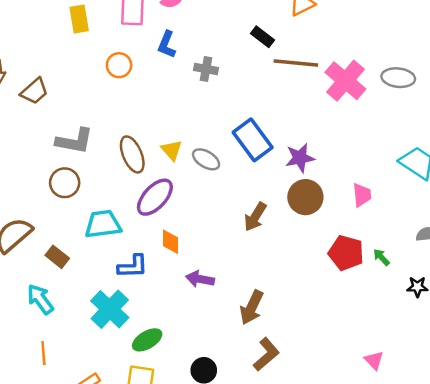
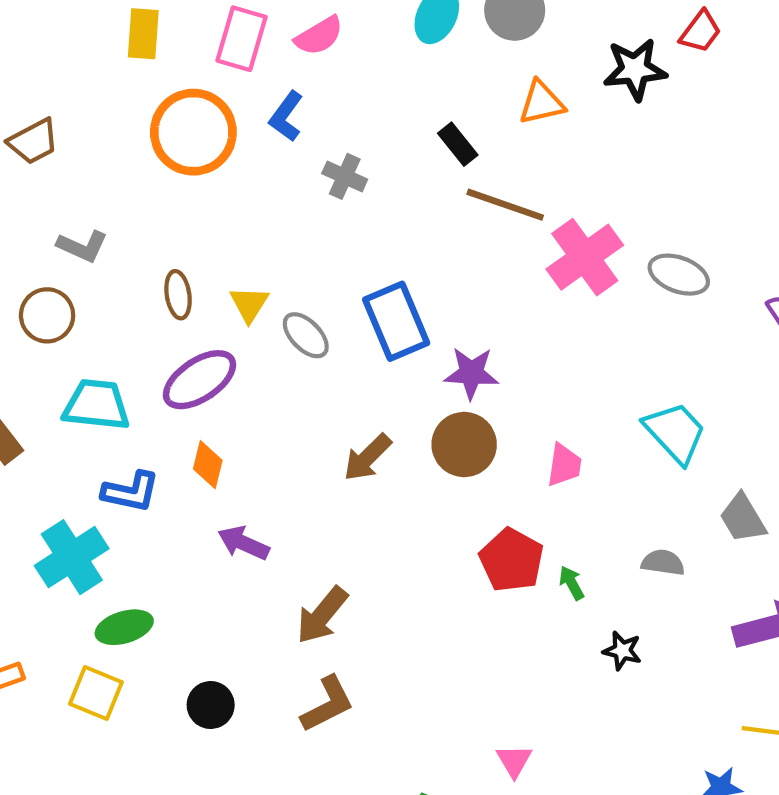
orange circle: (119, 65) -> (193, 132), size x1.8
gray L-shape: (75, 141) -> (82, 246), size x0.7
brown ellipse: (132, 154) -> (178, 295), size x0.7

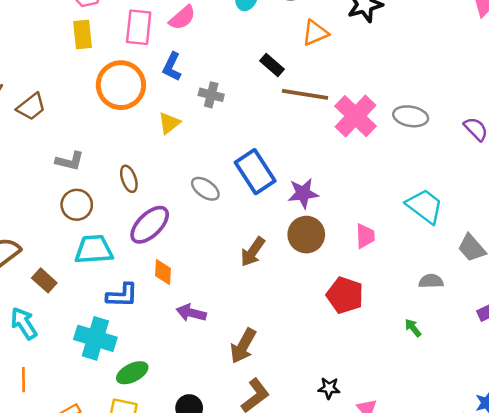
yellow triangle: (249, 304) -> (169, 123), moved, turned 30
brown circle: (47, 315) -> (77, 205), moved
cyan cross: (72, 557) -> (95, 338), turned -30
green arrow: (572, 583) -> (413, 328), moved
black star: (622, 651) -> (329, 388), moved

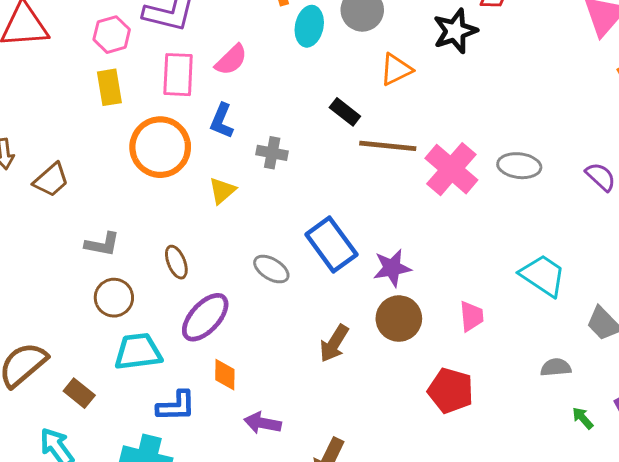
green arrow: (413, 328) -> (583, 418), moved

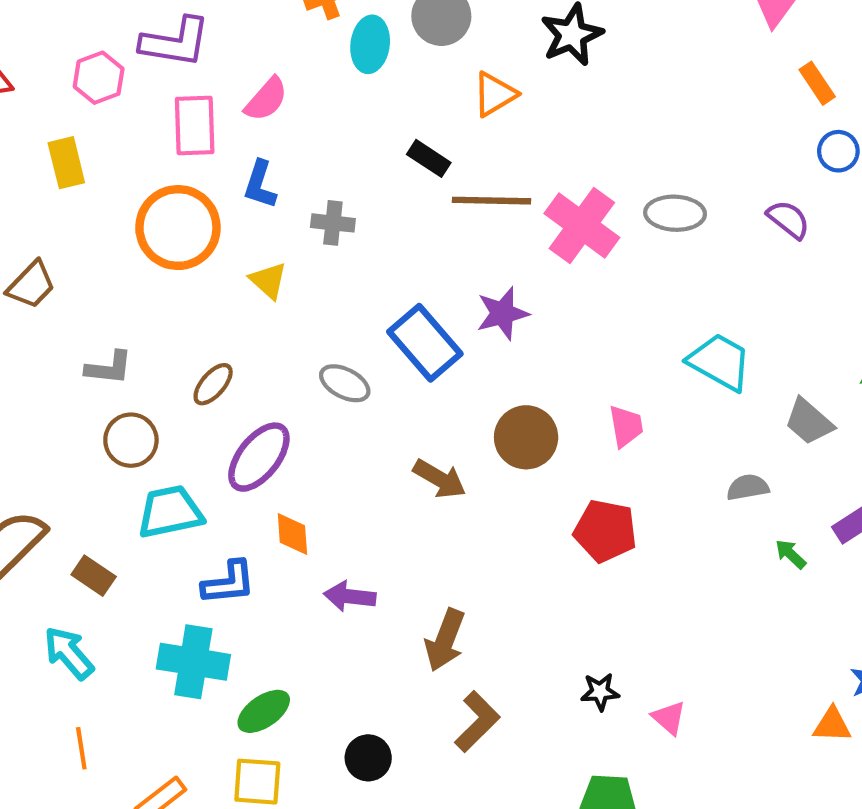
yellow rectangle: (109, 87) -> (66, 163), moved
yellow triangle: (222, 191) -> (268, 281), turned -32
brown ellipse: (176, 262) -> (213, 384), turned 68
purple star: (392, 268) -> (503, 313), moved
brown arrow: (334, 343) -> (440, 479), turned -87

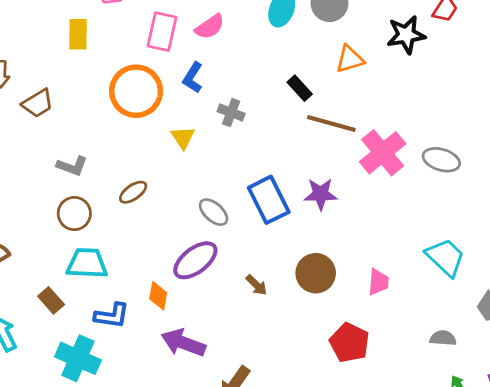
purple ellipse: (259, 457) -> (195, 260), moved
brown arrow: (440, 479) -> (256, 285), size x0.7
brown rectangle: (94, 576) -> (51, 300), moved
purple arrow: (350, 596) -> (183, 343), size x1.4

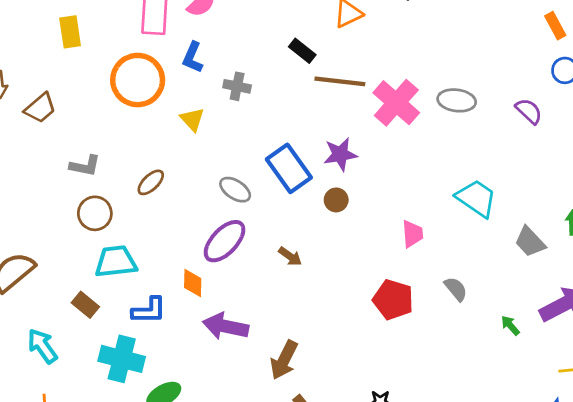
brown circle: (316, 273) -> (336, 200), moved, size x0.6
gray semicircle: (443, 338) -> (456, 289), moved, turned 55

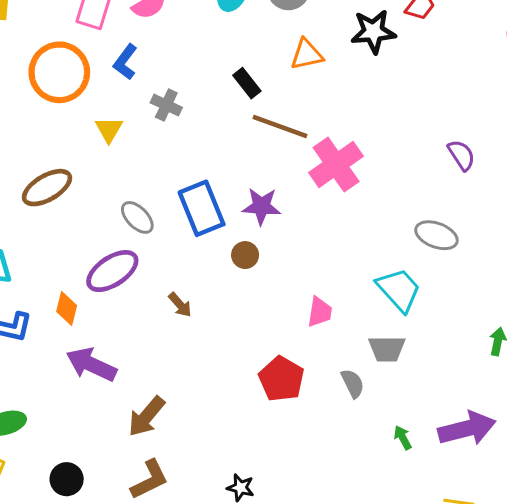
gray ellipse: (457, 100) -> (436, 235), moved
purple semicircle: (529, 111) -> (461, 155), moved
brown ellipse: (151, 182) -> (47, 188), size x1.5
gray trapezoid: (530, 242) -> (387, 349), moved, turned -60

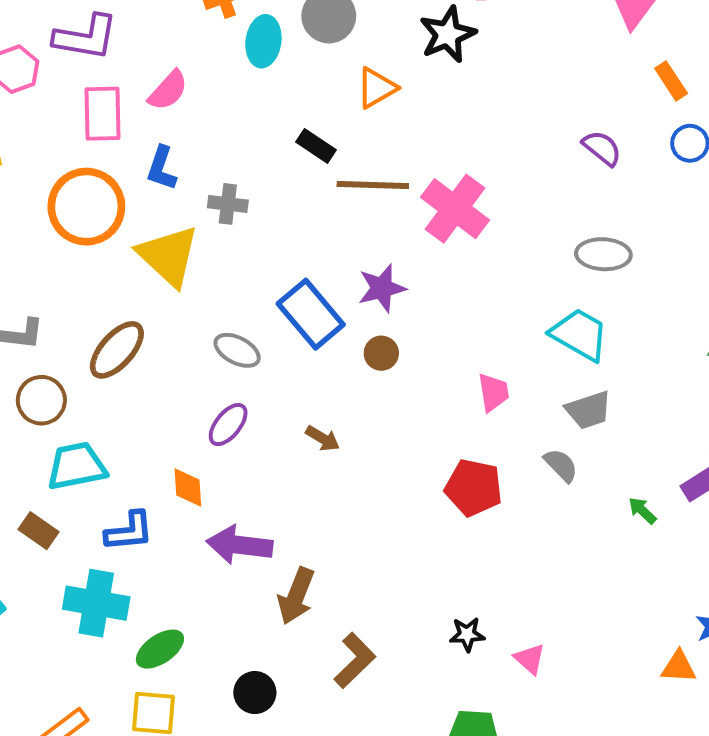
yellow triangle: (109, 129) -> (168, 256), size x1.8
purple ellipse: (112, 271) -> (228, 425), size x0.7
brown arrow: (146, 416) -> (296, 596), moved

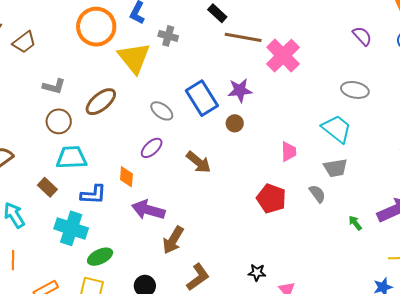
brown arrow: (323, 438) -> (199, 162), size x1.5

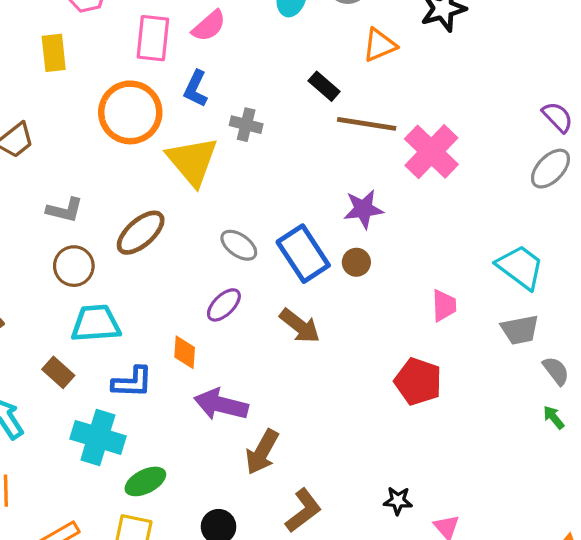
gray ellipse: (355, 90) -> (550, 169), moved, turned -56
blue rectangle: (202, 98) -> (303, 254), moved
gray semicircle: (317, 194) -> (556, 371), moved

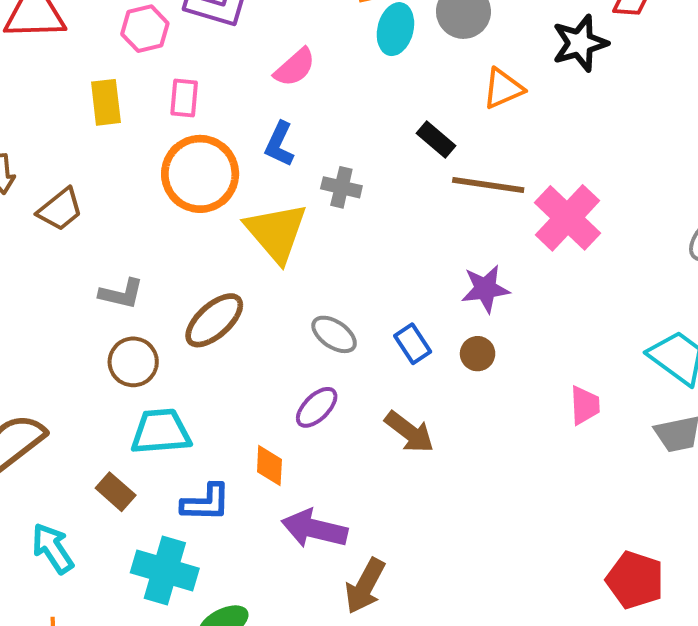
pink rectangle: (153, 38) -> (184, 98), moved, size x0.7
blue rectangle: (303, 254) -> (413, 344), size x0.6
red pentagon: (418, 381) -> (635, 580), moved

